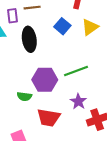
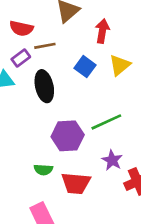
purple rectangle: (12, 16) -> (21, 58), turned 64
green semicircle: (24, 96) -> (43, 170), moved

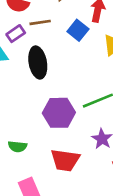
blue square: (85, 67) -> (78, 30), moved
green semicircle: (43, 170) -> (17, 147), moved

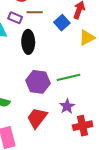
purple rectangle: (16, 34) -> (15, 18), turned 48
red trapezoid: (65, 160) -> (37, 118), turned 110

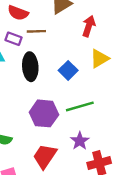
blue square: (62, 23) -> (68, 70), moved

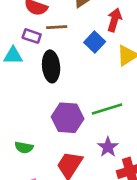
blue square: (68, 70) -> (95, 42), moved

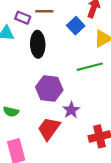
green line: (107, 109) -> (90, 67), moved
purple star: (108, 147) -> (71, 110), moved

